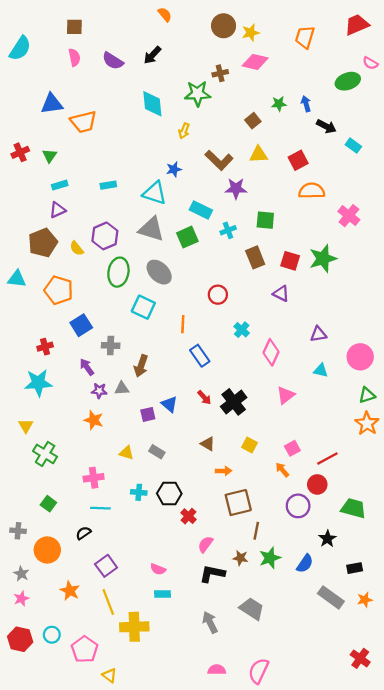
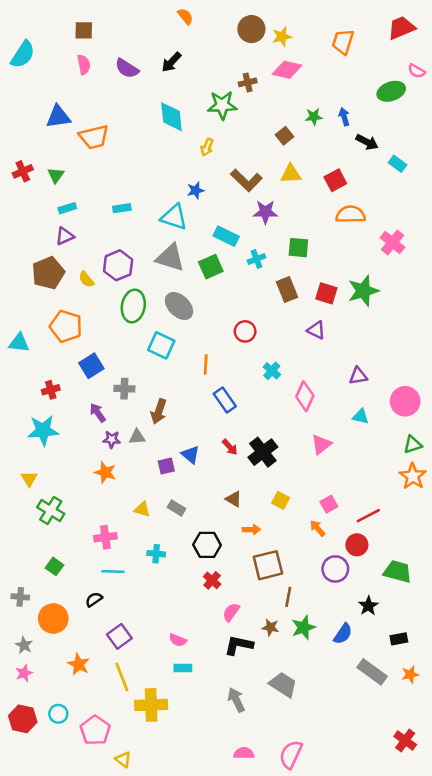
cyan triangle: (17, 279) -> (19, 343), moved
black hexagon: (169, 493) -> (207, 545), moved

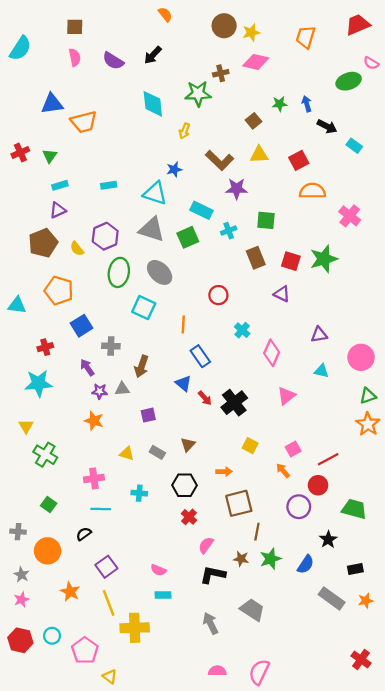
blue triangle: (190, 455) -> (183, 383), moved
brown triangle: (234, 499) -> (188, 444), moved, turned 42

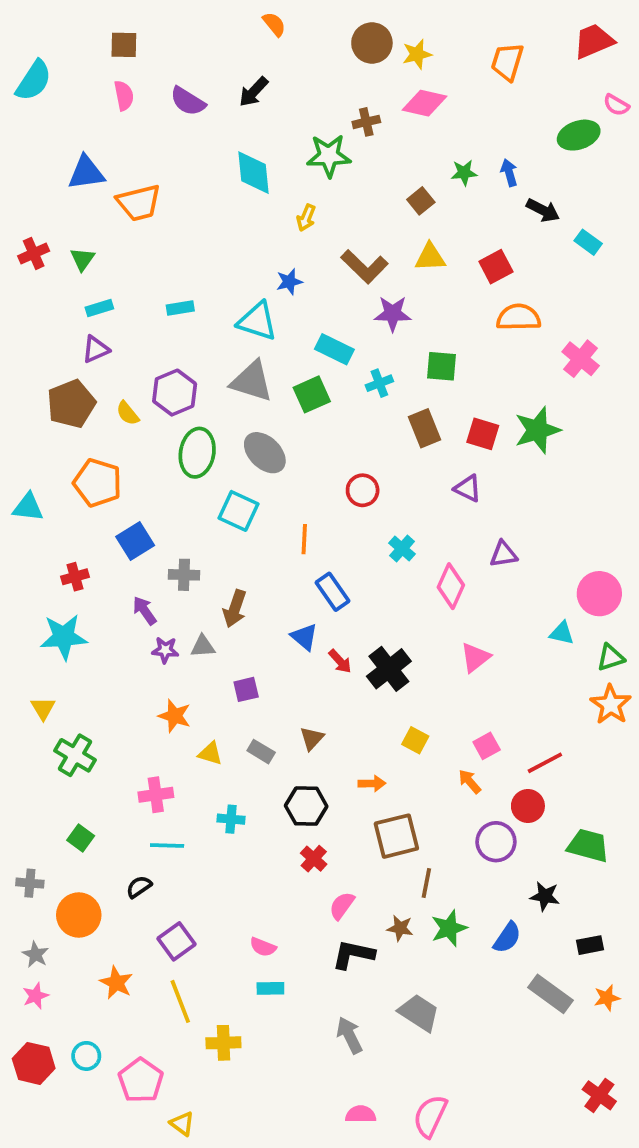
purple triangle: (319, 335) -> (503, 554), moved
cyan triangle: (321, 371) -> (562, 633), moved
orange star: (94, 421) -> (175, 716), moved
black star: (328, 540) -> (545, 896), turned -30
yellow cross: (135, 628) -> (223, 1043), size x0.7

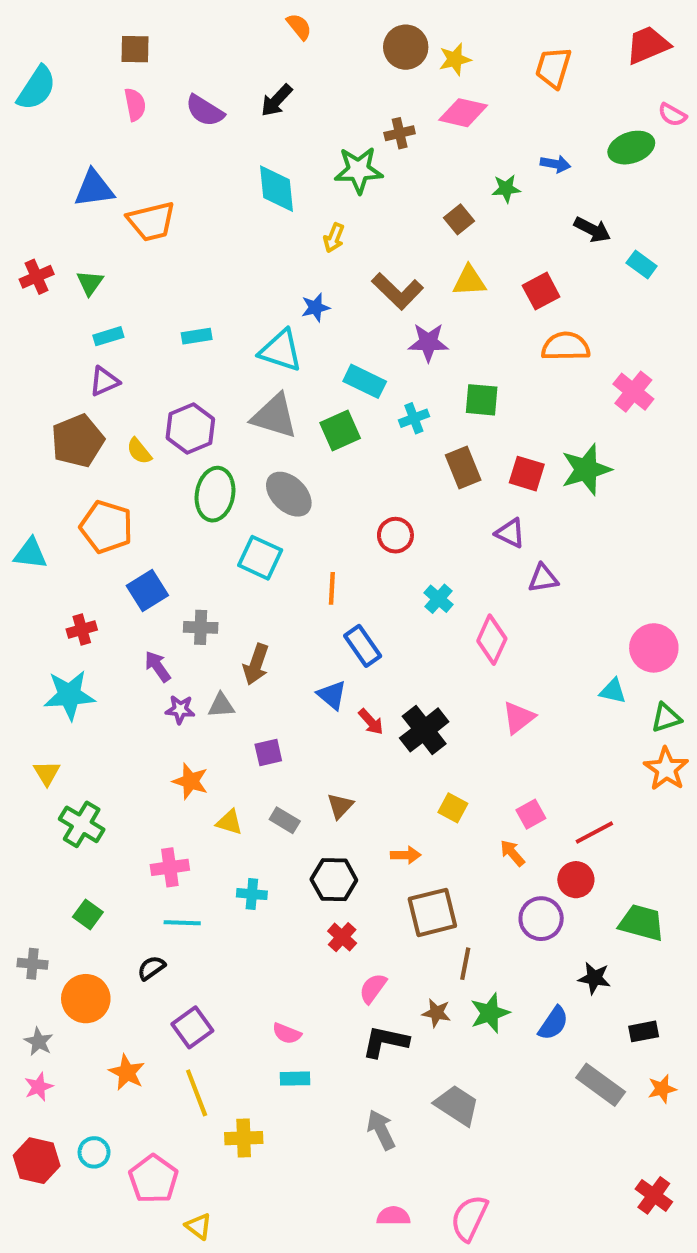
blue arrow: (509, 173) -> (555, 164), moved, turned 116
purple triangle: (503, 554) -> (543, 578), moved

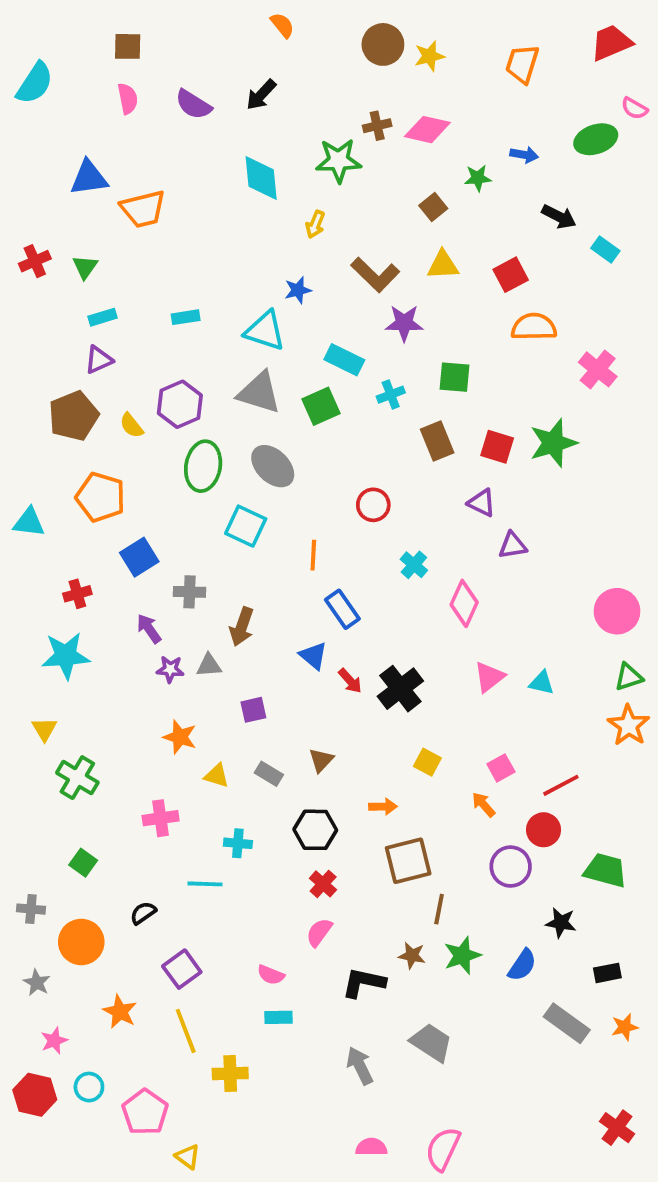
pink diamond: (463, 113) -> (427, 130), moved
cyan triangle: (613, 691) -> (542, 683), moved
cyan line: (182, 923) -> (205, 884), moved
pink semicircle: (373, 988) -> (319, 932), moved
pink star: (39, 1087) -> (54, 1041), moved

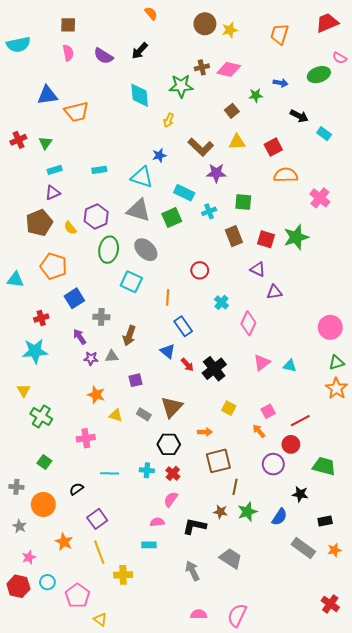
cyan semicircle: (35, 83) -> (18, 45), turned 45
brown triangle: (321, 760) -> (172, 407), size x1.6
cyan cross: (238, 843) -> (147, 470), moved
pink semicircle: (271, 975) -> (157, 522), moved, turned 152

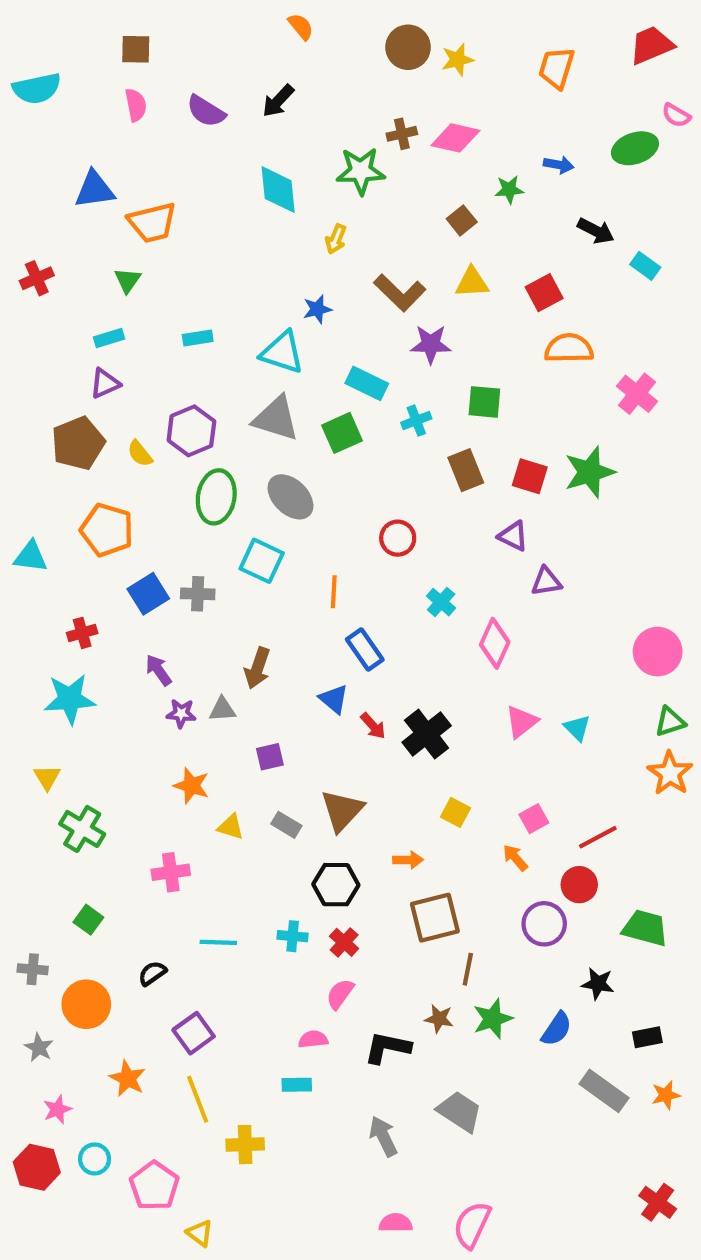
green triangle: (45, 143) -> (128, 280), moved
gray cross: (101, 317) -> (198, 594), moved
cyan triangle: (290, 366) -> (577, 728), turned 32

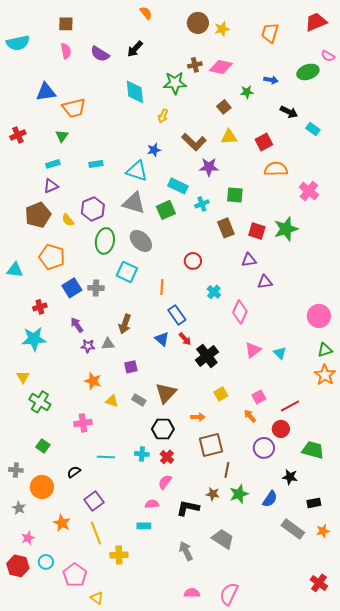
purple triangle: (513, 536) -> (249, 260), turned -35
red arrow: (373, 726) -> (185, 339), moved
yellow square: (455, 812) -> (221, 394), turned 32

